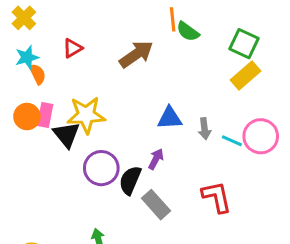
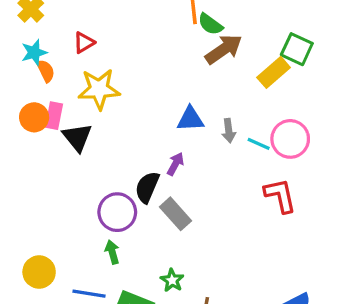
green square: (244, 44) -> (297, 49), moved
brown arrow: (136, 54) -> (224, 49), moved
yellow star: (86, 115) -> (99, 89), moved
purple circle: (101, 168) -> (117, 212), moved
red L-shape: (217, 197) -> (280, 196), moved

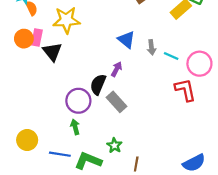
blue triangle: (190, 119) -> (126, 40), turned 42
pink circle: (290, 139) -> (199, 64), moved

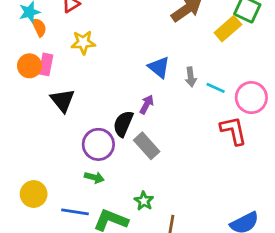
yellow star: (66, 20) -> (83, 42), size x0.7
black triangle: (52, 52) -> (63, 100), moved
green arrow: (75, 127) -> (94, 177), turned 120

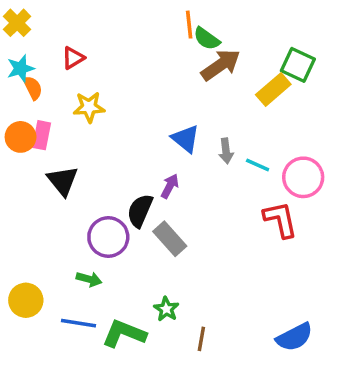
green arrow: (94, 177) -> (89, 279), moved

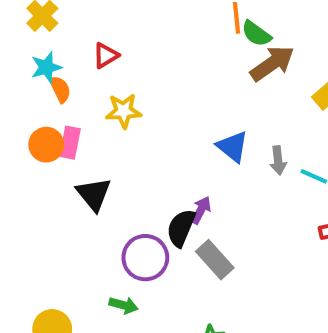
purple arrow: (170, 186) -> (201, 210), moved

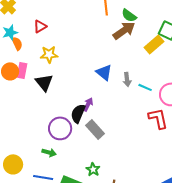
green semicircle: (256, 34) -> (129, 15), moved
black triangle: (94, 194) -> (44, 82), moved

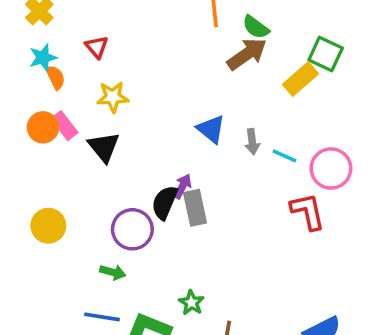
red triangle: (40, 26) -> (97, 47), turned -40
pink rectangle: (22, 70) -> (64, 126), turned -49
gray rectangle: (95, 129) -> (195, 208), moved, turned 30
yellow circle: (13, 164) -> (48, 226), moved

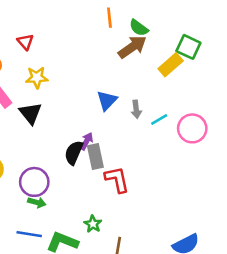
blue triangle: (211, 129) -> (107, 100), turned 35
cyan line: (284, 156) -> (159, 120), turned -54
red L-shape: (308, 211) -> (117, 179), moved
purple circle: (132, 229) -> (34, 182), moved

